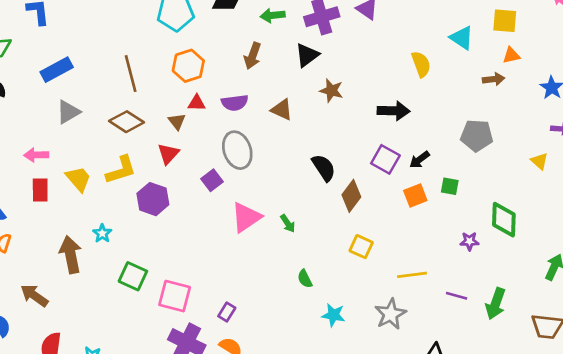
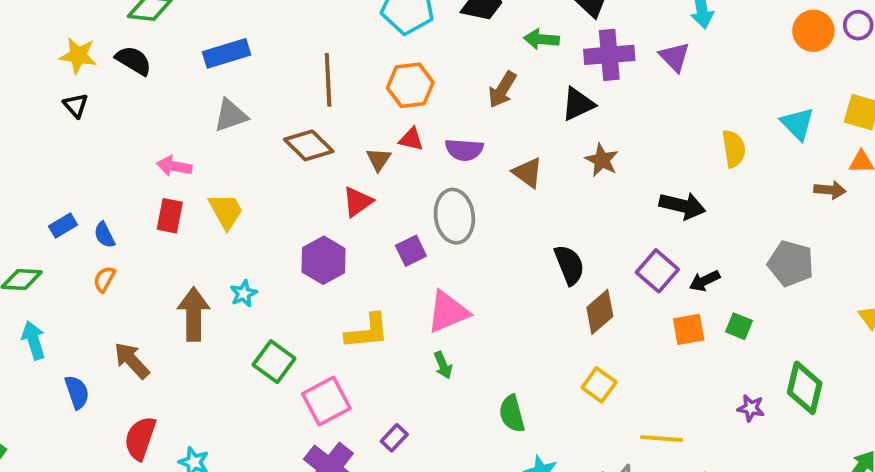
yellow L-shape: (121, 170) -> (367, 332), moved
green arrow: (288, 223) -> (443, 365), moved
green semicircle: (305, 279) -> (512, 414), size x1.4
pink square: (175, 296) -> (326, 401), turned 36

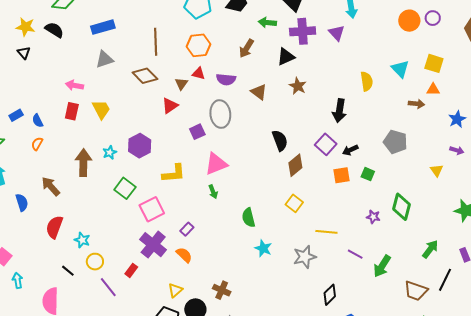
black arrow: (682, 206) -> (339, 111), turned 85
purple hexagon: (323, 260) -> (140, 146), moved

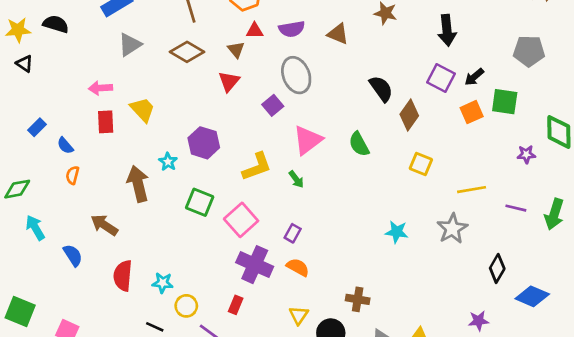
blue rectangle: (16, 115) -> (37, 127), moved
green square: (368, 174) -> (505, 102), size x1.5
green arrow: (213, 192) -> (296, 179), moved
green semicircle: (248, 218) -> (359, 144), moved

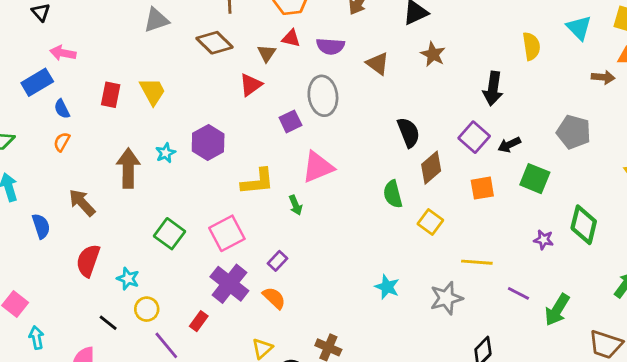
pink arrow: (100, 88) -> (63, 53), moved
orange square: (472, 112) -> (482, 188), moved
blue rectangle: (37, 127) -> (37, 82), size x1.5
green semicircle: (359, 144) -> (393, 194), moved
green square: (200, 202) -> (170, 234), moved

